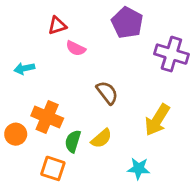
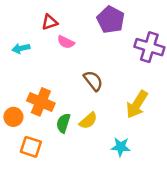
cyan arrow: (24, 68) -> (21, 48), moved
orange square: (53, 168) -> (31, 147), moved

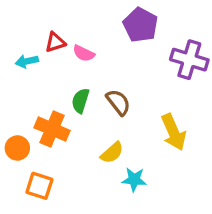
red triangle: (50, 22) -> (55, 42), moved
yellow arrow: (137, 104) -> (174, 132), turned -56
green semicircle: (63, 123) -> (80, 101), moved
cyan star: (121, 147) -> (134, 180), moved

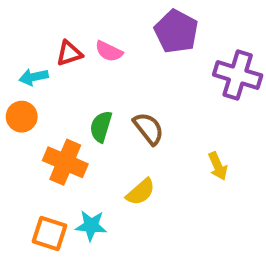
pink semicircle: (84, 53) -> (109, 51), moved
yellow arrow: (174, 132) -> (218, 166), size x0.6
orange circle: (17, 148) -> (22, 117), moved
cyan star: (134, 180) -> (91, 226), moved

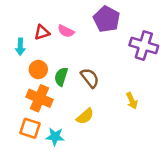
cyan arrow: (34, 77) -> (20, 47), turned -77
orange circle: (22, 117) -> (38, 69), moved
orange square: (49, 234) -> (30, 128), moved

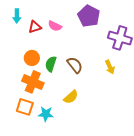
cyan arrow: (20, 47) -> (17, 16), moved
yellow arrow: (132, 101) -> (110, 67), moved

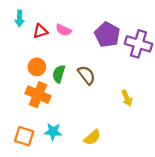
purple pentagon: (89, 16) -> (107, 35), moved
yellow arrow: (110, 67) -> (127, 98), moved
yellow semicircle: (71, 97) -> (92, 137), moved
orange square: (25, 107) -> (24, 136), moved

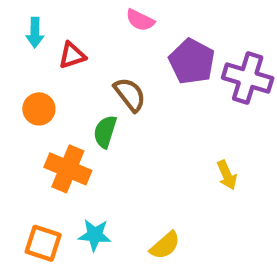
pink semicircle: (63, 30) -> (140, 20), moved
orange circle: (37, 67) -> (39, 109), moved
brown semicircle: (87, 75) -> (130, 95), moved

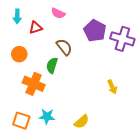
pink semicircle: (140, 20) -> (58, 13), moved

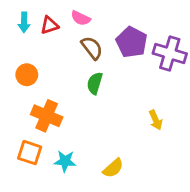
red triangle: (36, 28) -> (49, 25), moved
brown semicircle: (64, 47) -> (92, 48), moved
green semicircle: (52, 65) -> (95, 83), moved
orange square: (21, 121) -> (30, 153), moved

